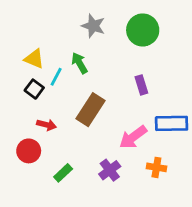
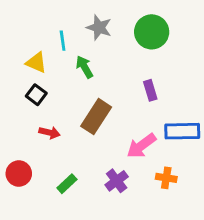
cyan line: (56, 77) -> (63, 41), moved, turned -36
red circle: (29, 151) -> (19, 174), moved

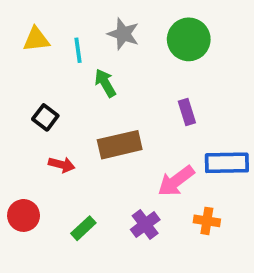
yellow triangle: (36, 63) -> (36, 39), moved, turned -30
brown rectangle: (96, 117) -> (120, 145), turned 44

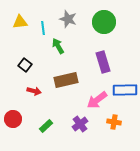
purple rectangle: (187, 112) -> (103, 62), size x1.5

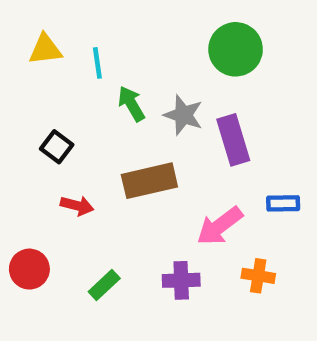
gray star: (68, 19) -> (183, 115), moved
blue rectangle: (125, 90) -> (283, 203), size x0.6
purple cross: (80, 124) -> (181, 280), turned 35

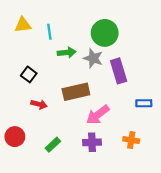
green circle: (236, 49) -> (105, 33), moved
green arrow: (131, 104) -> (67, 53), turned 114
pink arrow: (220, 226) -> (98, 115), moved

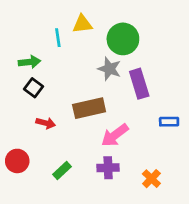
yellow triangle: (23, 25) -> (82, 24), moved
green arrow: (67, 53) -> (29, 62), moved
orange cross: (131, 140) -> (151, 179), moved, turned 35

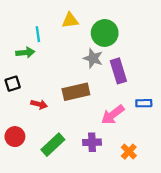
cyan line: (58, 38) -> (38, 34), moved
black square: (33, 88) -> (13, 84), moved, turned 35
pink arrow: (115, 135) -> (113, 115), moved
green rectangle: (62, 170) -> (53, 145), size x1.5

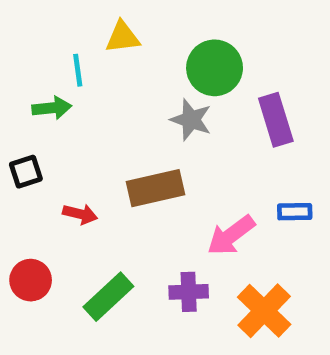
yellow triangle: (70, 20) -> (123, 37), moved
purple rectangle: (118, 71) -> (276, 120), moved
orange cross: (129, 152) -> (264, 311), size x1.6

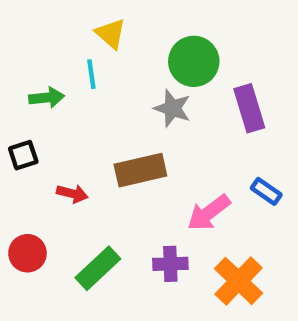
yellow triangle: (123, 37) -> (111, 34), turned 48
cyan line: (78, 70) -> (91, 74), moved
blue rectangle: (295, 212) -> (266, 191), turned 36

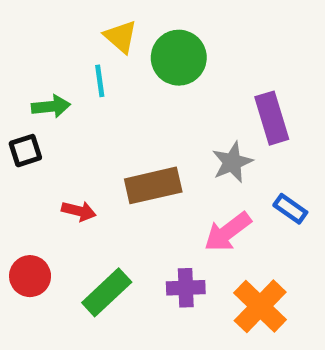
green circle: (194, 61) -> (179, 58), moved
gray star: (172, 108) -> (232, 162), moved, turned 30
black square: (23, 155) -> (25, 151), moved

